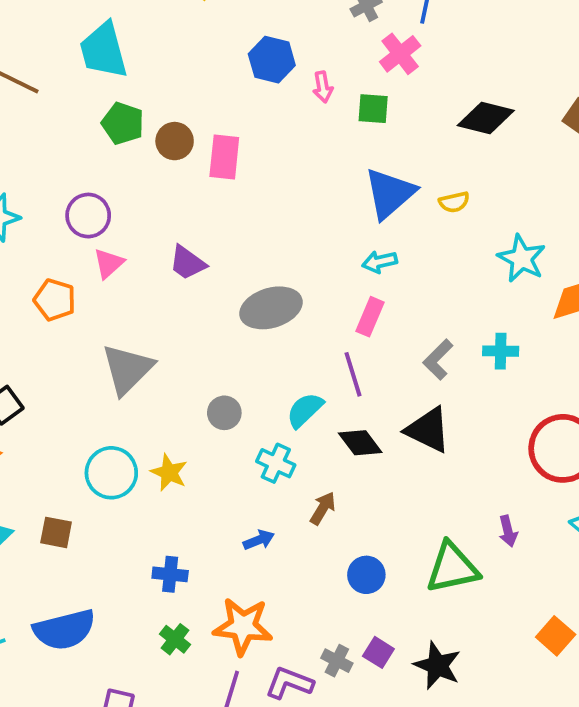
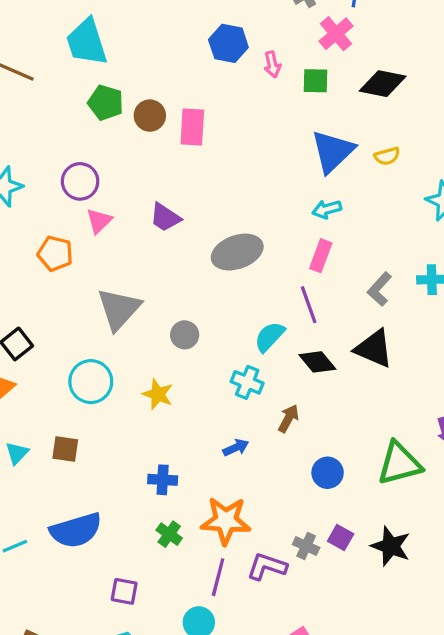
black diamond: (486, 118) -> (383, 84), moved
gray circle: (224, 413) -> (185, 335), moved
cyan circle: (111, 473) -> (91, 382), moved

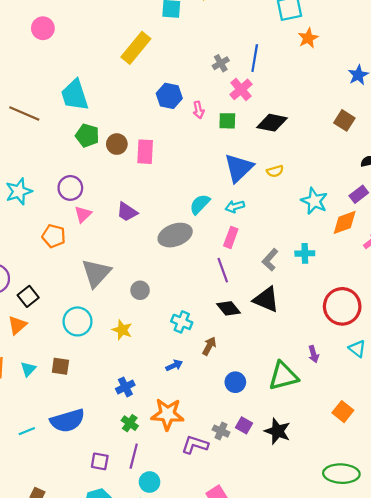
cyan semicircle: (270, 337) -> (200, 204), moved
blue cross: (163, 480) -> (125, 387), turned -30
purple line: (218, 577) -> (134, 456), moved

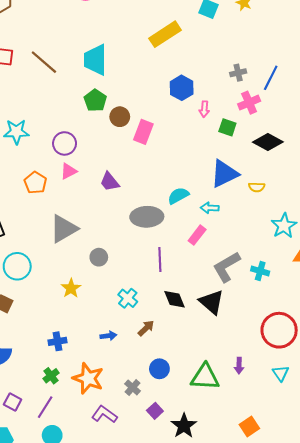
gray L-shape: (270, 260) -> (226, 267), size x1.5
purple line: (223, 270) -> (160, 259), moved
cyan circle: (77, 321) -> (17, 266), moved
gray cross: (221, 431) -> (133, 387), moved

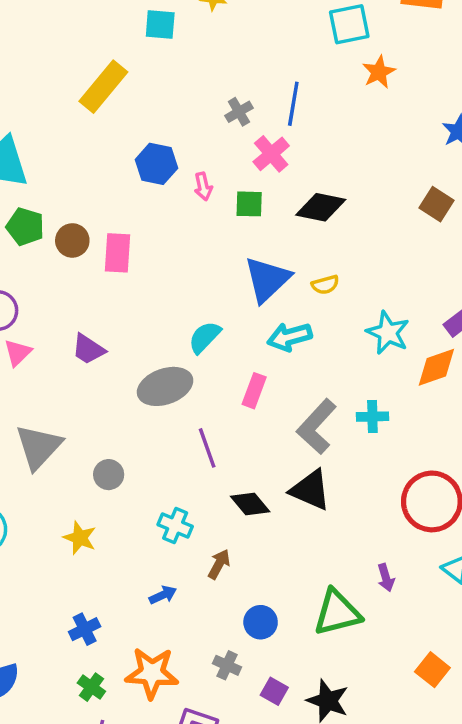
cyan arrow: (210, 208) -> (290, 337), moved, size x1.4

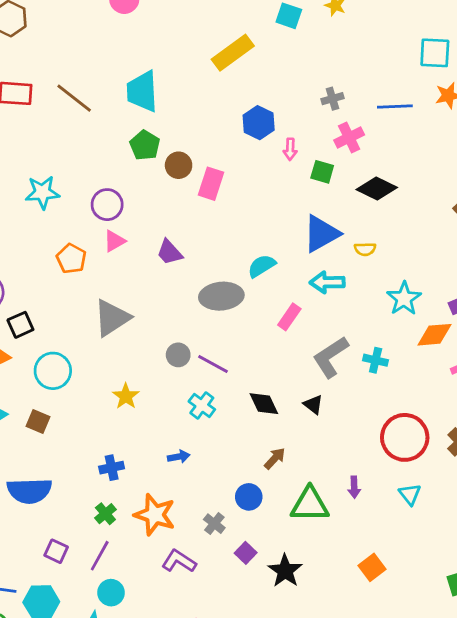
blue line: (293, 104) -> (395, 106), moved, turned 64
purple line: (207, 448) -> (213, 364), moved, turned -56
gray circle: (109, 475) -> (178, 355), moved
black triangle: (310, 490) -> (313, 405), size x0.6
brown arrow: (219, 564) -> (275, 458), moved

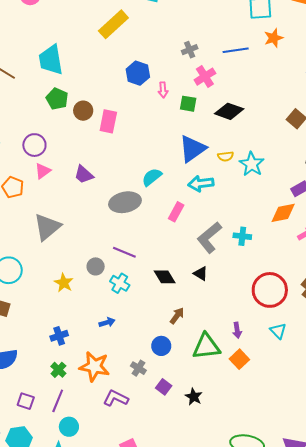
cyan star: (404, 298) -> (252, 164), moved
gray circle: (178, 355) -> (96, 266), moved
orange square: (372, 567) -> (239, 359), moved
black star: (285, 571) -> (194, 397), size x0.7

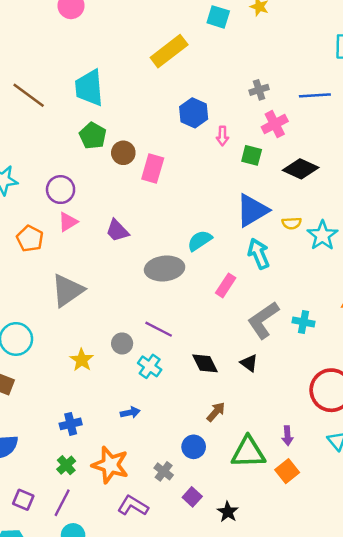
cyan arrow: (201, 184) -> (259, 254), turned 70

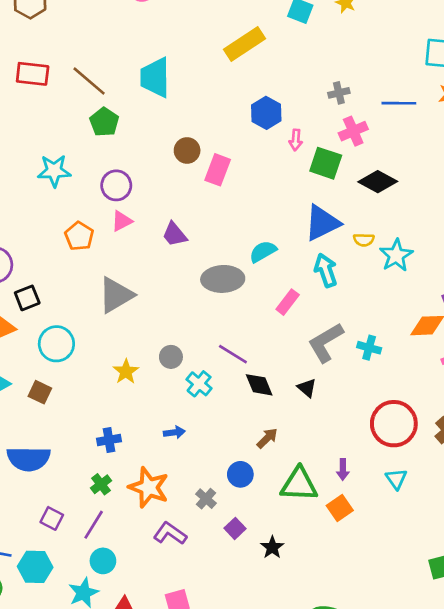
green pentagon: (93, 136) -> (104, 122), moved
green square: (252, 155) -> (326, 163), size x1.4
purple line: (159, 329) -> (233, 354), moved

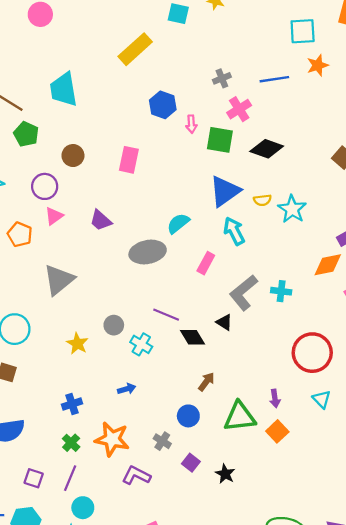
brown circle: (187, 150) -> (73, 156), moved
black triangle: (307, 388) -> (224, 322), moved

